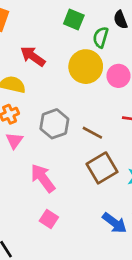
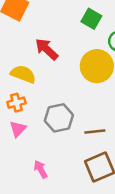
brown line: (92, 133) -> (95, 131), turned -42
pink arrow: (43, 178) -> (41, 169), size x0.6

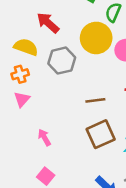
gray hexagon: (59, 118) -> (62, 61), moved

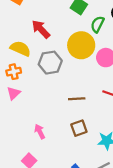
brown square: (101, 134) -> (79, 128), size x0.7
pink arrow: (44, 137) -> (40, 132), moved

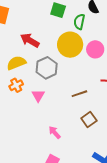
yellow semicircle: (20, 49) -> (16, 63), turned -30
pink triangle: (14, 93) -> (38, 96), moved

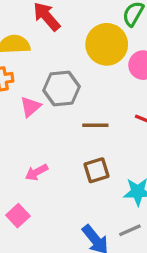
gray hexagon: (47, 68) -> (62, 88), moved
pink arrow: (55, 132) -> (37, 172), turned -96

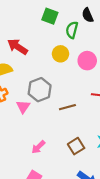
yellow circle: (107, 44) -> (60, 54), size x0.6
brown square: (96, 170) -> (76, 146), moved

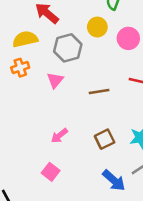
gray hexagon: (40, 90) -> (68, 48), moved
pink triangle: (23, 107) -> (55, 80), moved

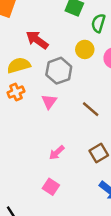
brown line: (99, 91) -> (91, 109), turned 54

